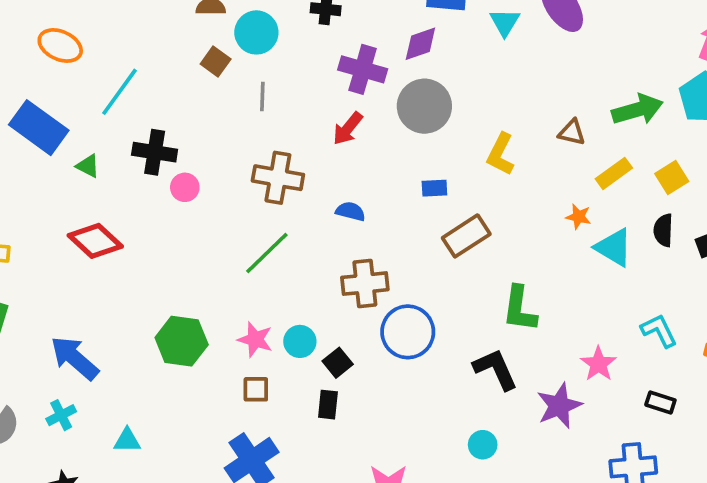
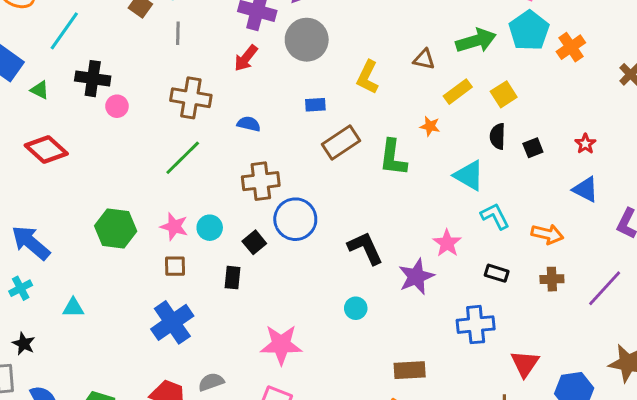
cyan triangle: (614, 247) -> (469, 175), moved
green L-shape: (520, 309) -> (393, 158), moved
black square: (338, 363) -> (254, 242), moved

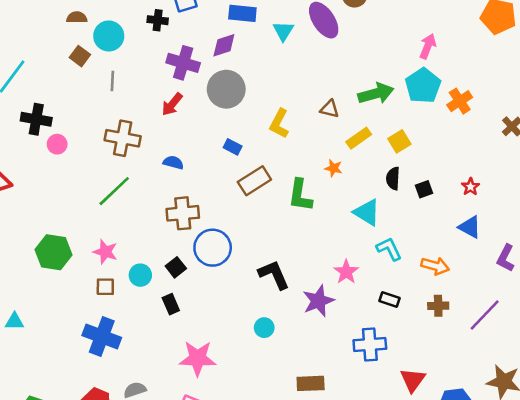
blue rectangle: (315, 105) -> (233, 147), turned 30
cyan circle: (210, 228) -> (140, 275), moved
black rectangle: (233, 278) -> (171, 304), moved, turned -30
blue cross: (172, 322) -> (102, 336), turned -36

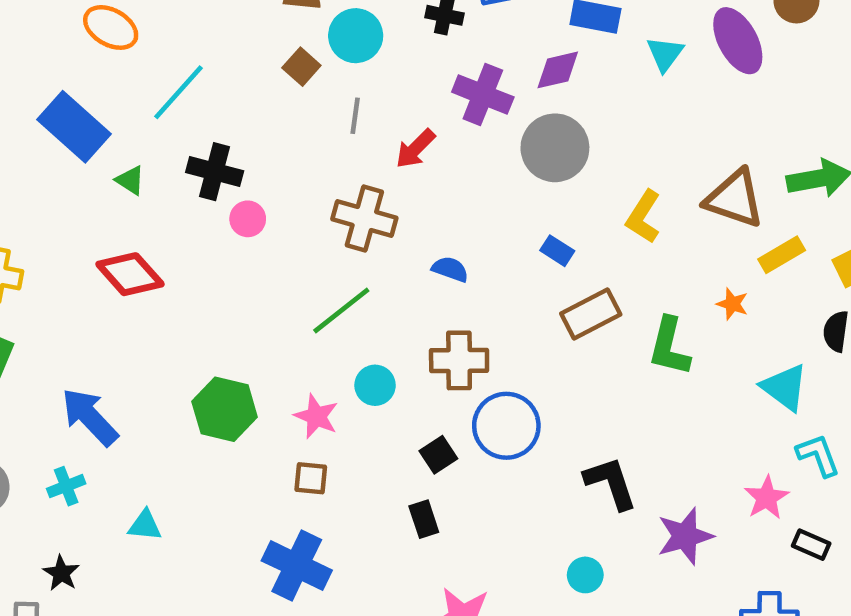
red arrow: (172, 104) -> (415, 149), moved
brown triangle: (330, 109) -> (735, 199), size x1.8
pink star: (346, 272) -> (767, 498), moved
cyan circle: (140, 275) -> (375, 385), moved

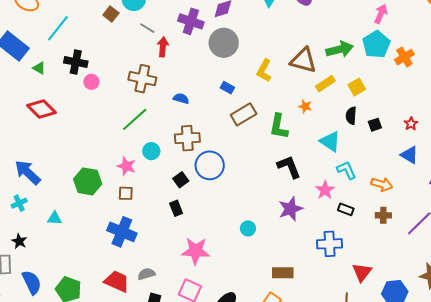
gray line: (355, 116) -> (147, 28), moved, turned -63
red arrow: (415, 149) -> (163, 47), turned 144
green hexagon: (225, 409) -> (88, 181), moved
black L-shape: (611, 483) -> (289, 167), moved

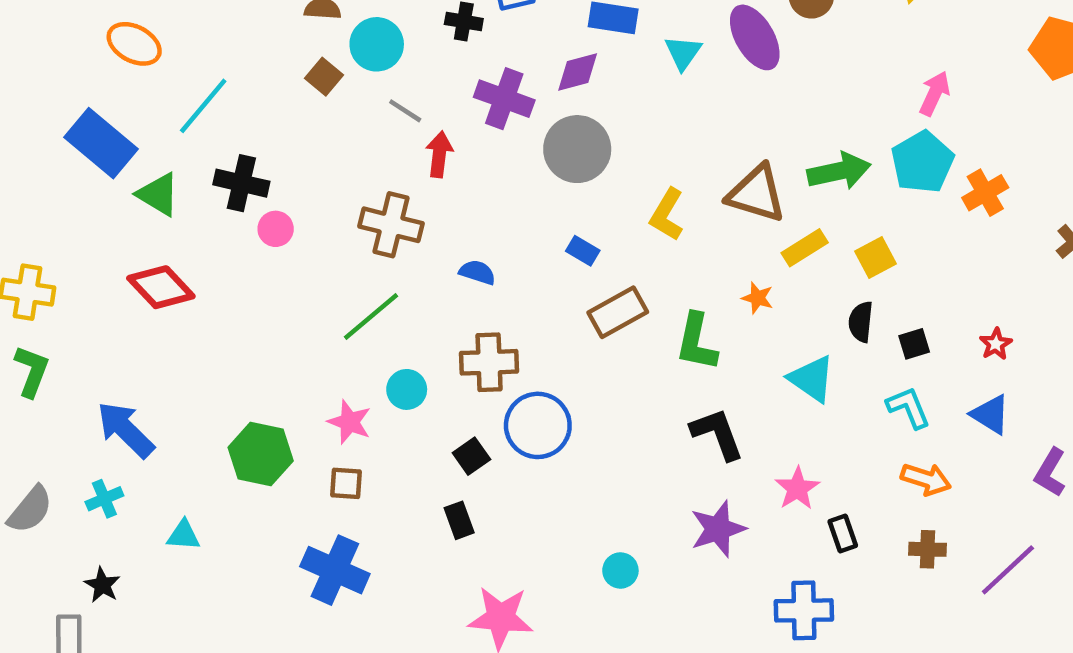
green triangle: (39, 68) -> (158, 194), size x1.5
cyan L-shape: (347, 170) -> (908, 408), moved
black rectangle: (346, 209) -> (843, 534), turned 49

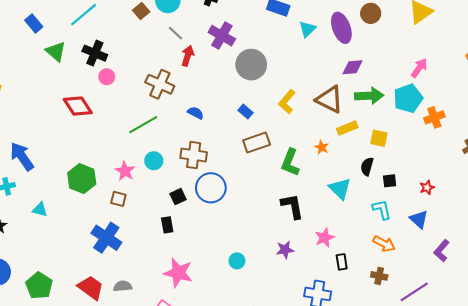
purple diamond: (578, 72) -> (353, 67), moved
blue rectangle: (101, 143) -> (34, 23), size x0.6
yellow square: (875, 258) -> (379, 138), turned 30
red diamond: (161, 287) -> (78, 106), moved
purple star: (718, 529) -> (285, 250), size x0.7

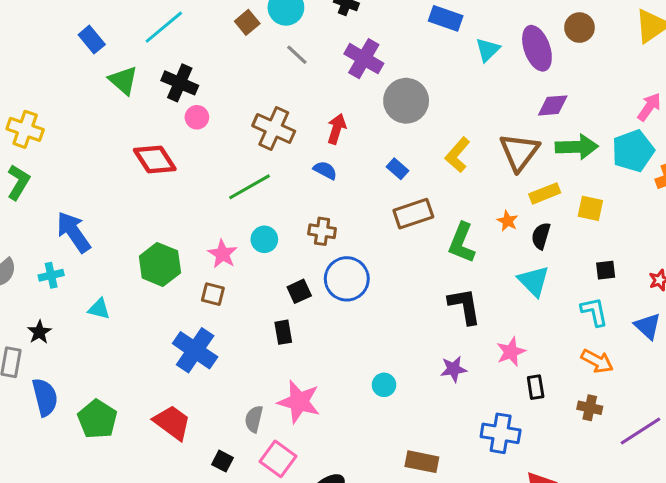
red arrow: (188, 56) -> (337, 129), moved
brown triangle: (330, 99) -> (519, 152), turned 40
brown cross: (194, 155) -> (322, 231), size x0.7
black semicircle: (367, 166) -> (541, 236), moved
gray semicircle: (123, 286) -> (254, 419), moved, turned -72

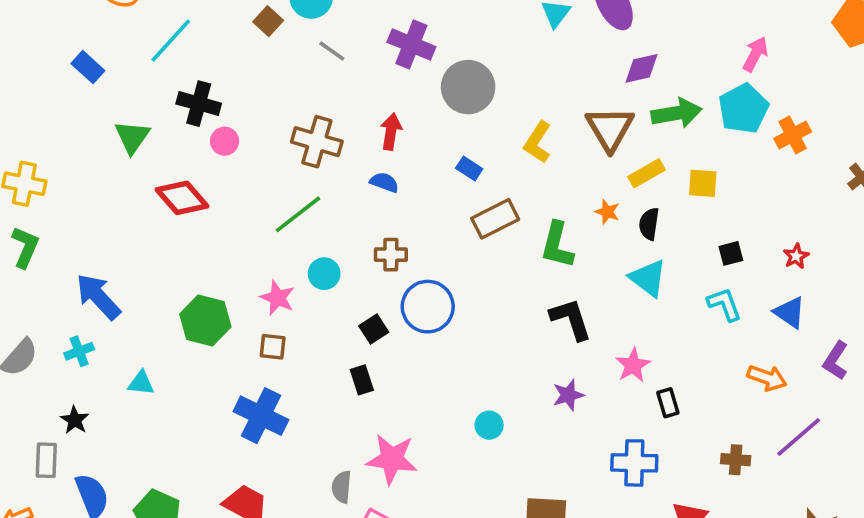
green triangle: (123, 80) -> (132, 137), moved, turned 32
orange arrow: (597, 361) -> (767, 378), moved
brown cross: (590, 408) -> (736, 460), moved

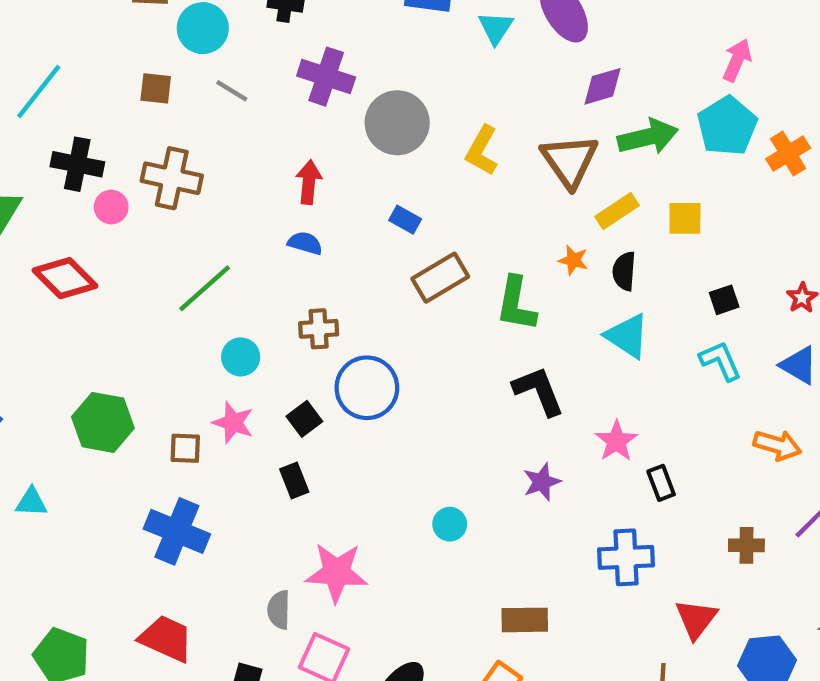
brown square: (268, 21) -> (156, 88), moved, turned -32
brown cross: (317, 142) -> (172, 178), moved
yellow L-shape: (538, 142) -> (482, 151), moved
pink star: (277, 298) -> (233, 423), moved

